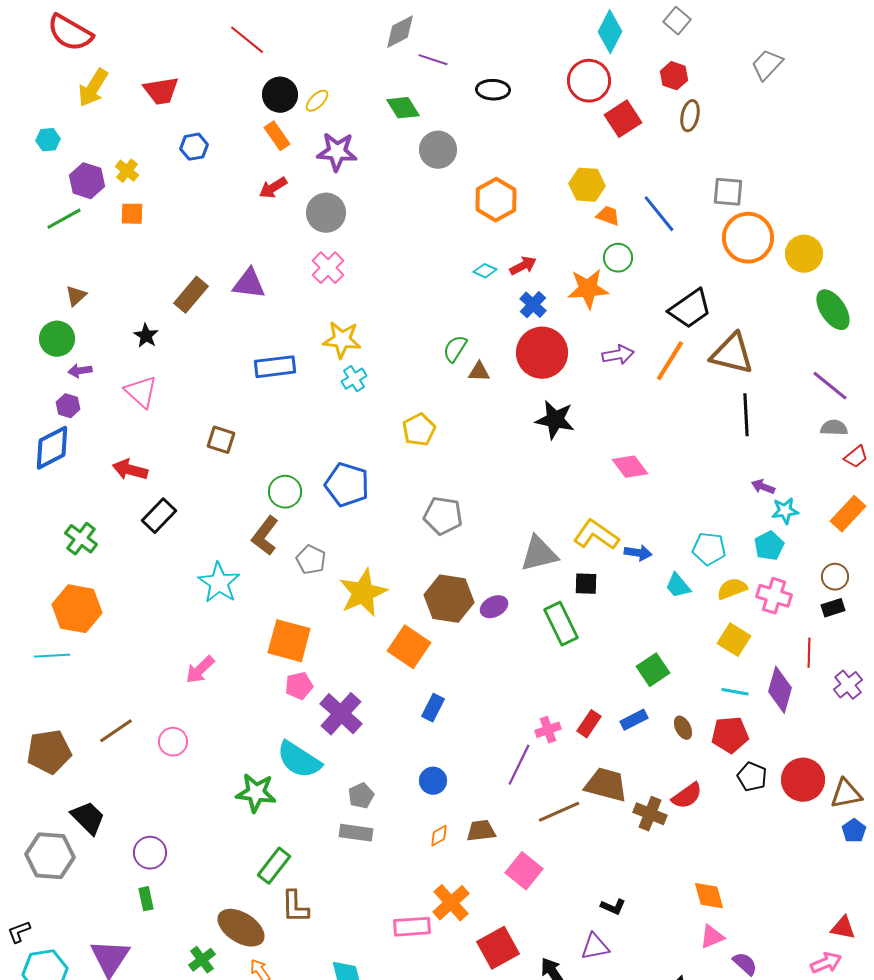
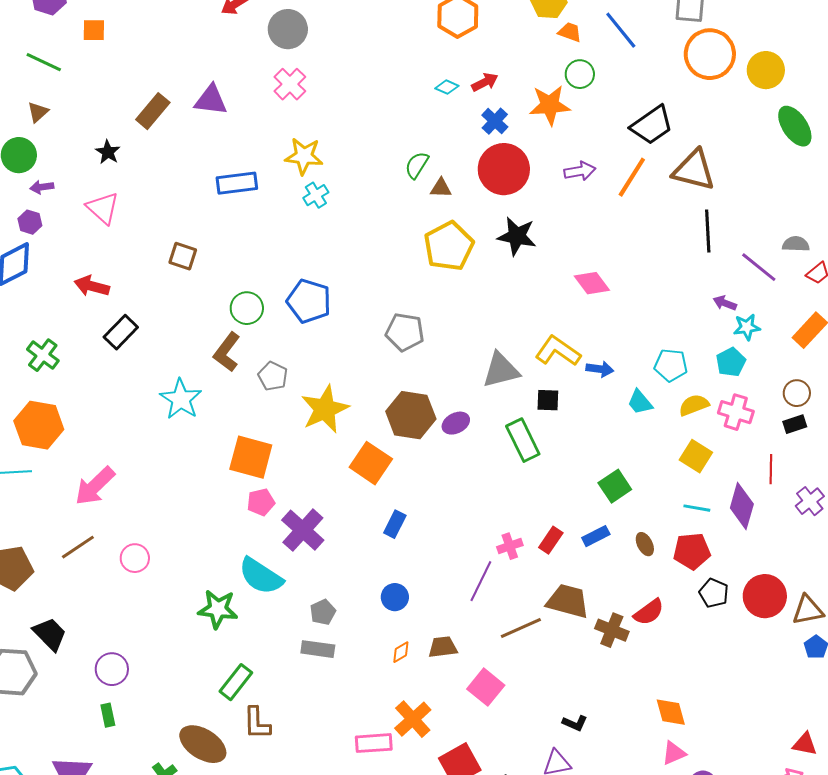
green line: (64, 219) -> (44, 62), moved, turned 54
purple line: (830, 386) -> (759, 267), moved
yellow pentagon: (419, 430) -> (449, 246), moved, size x1.5
pink arrow: (200, 670) -> (95, 486), moved, size x1.4

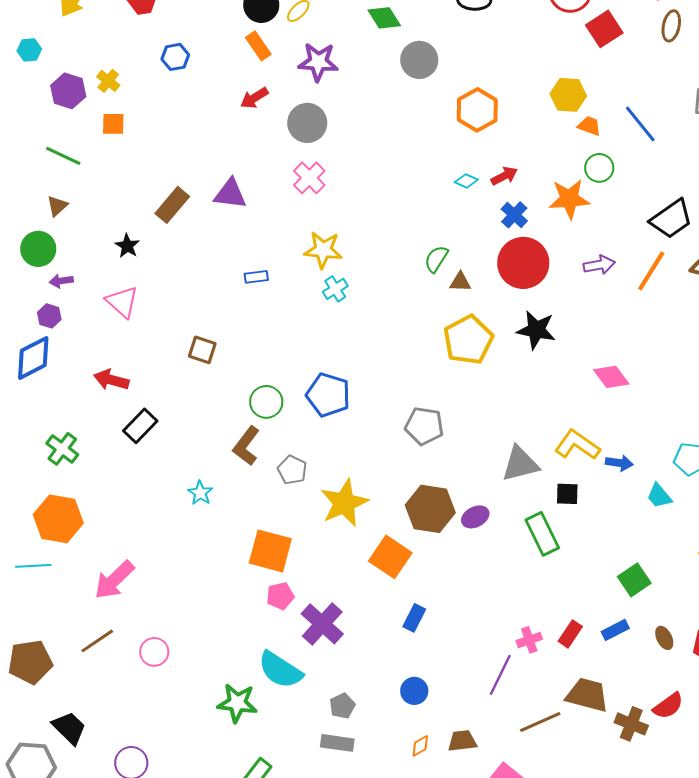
blue rectangle: (237, 183) -> (256, 277), size x0.6
cyan star: (181, 399) -> (200, 493), size x0.6

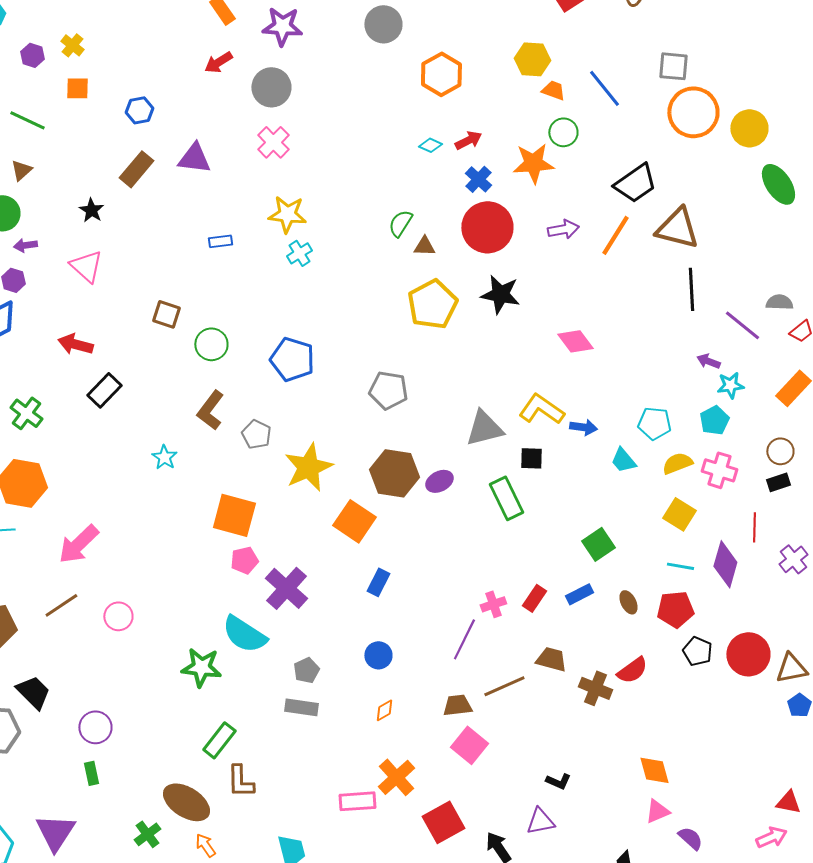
blue hexagon: (175, 57) -> (139, 110), moved
purple hexagon: (68, 91) -> (32, 55), size x0.7
green circle: (266, 402) -> (211, 344), moved
brown trapezoid: (587, 695) -> (551, 659), size x0.7
brown trapezoid: (462, 741) -> (457, 705), moved

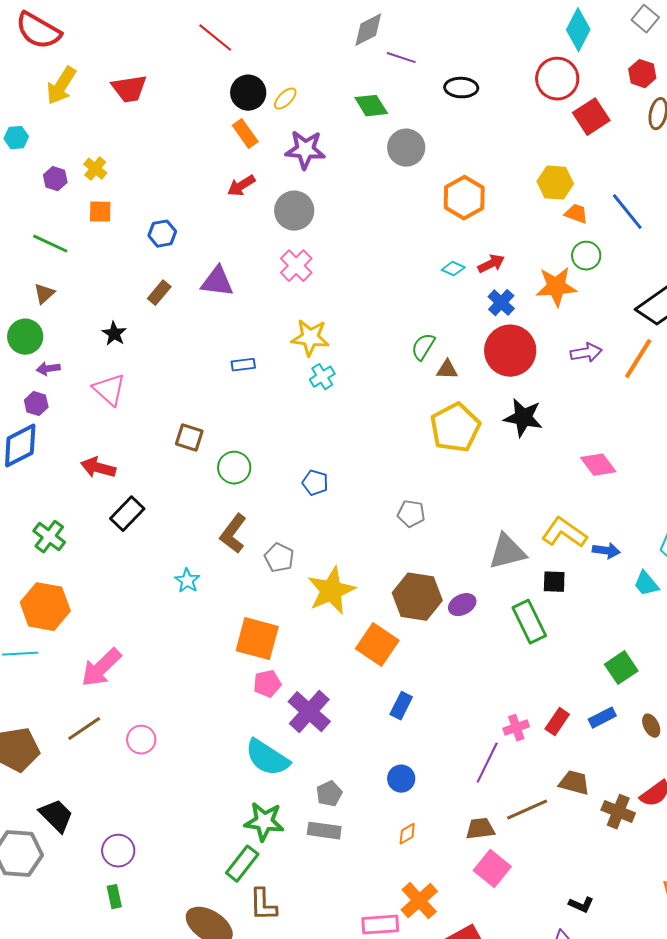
brown rectangle: (136, 169) -> (159, 293), size x0.7
blue pentagon: (292, 359) -> (315, 483), size x0.6
gray pentagon: (388, 390) -> (411, 514), size x0.7
green star: (201, 667) -> (264, 822), moved

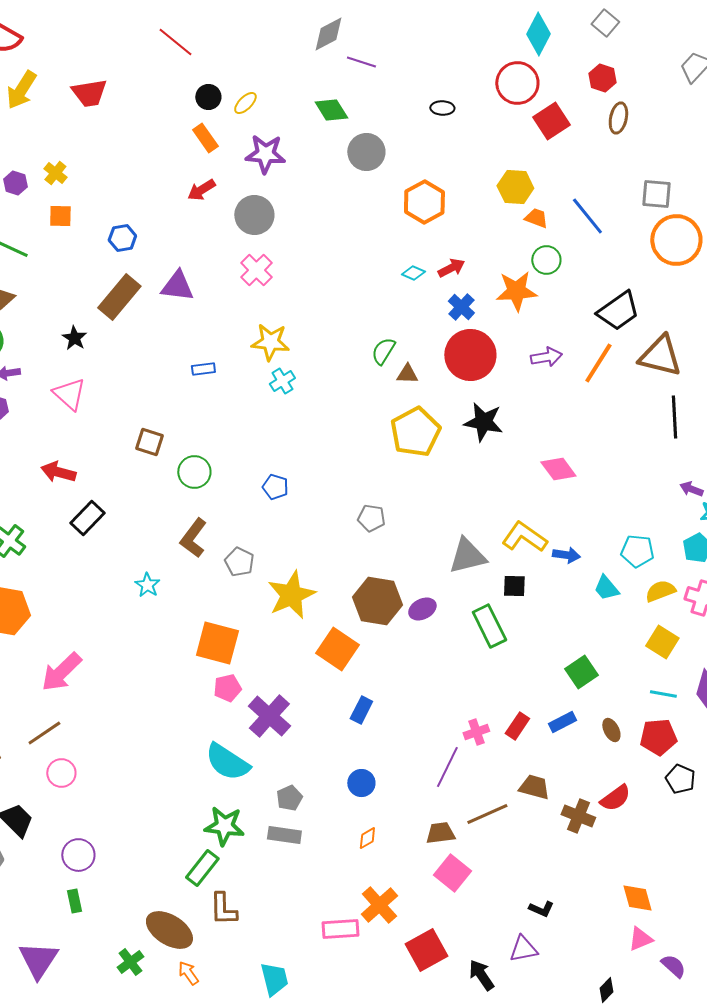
black ellipse: (461, 88) -> (442, 108), moved, size x0.7
black circle: (248, 93) -> (208, 97), size x0.7
brown rectangle: (159, 293) -> (119, 297), size x1.8
pink circle: (141, 740) -> (61, 773), moved

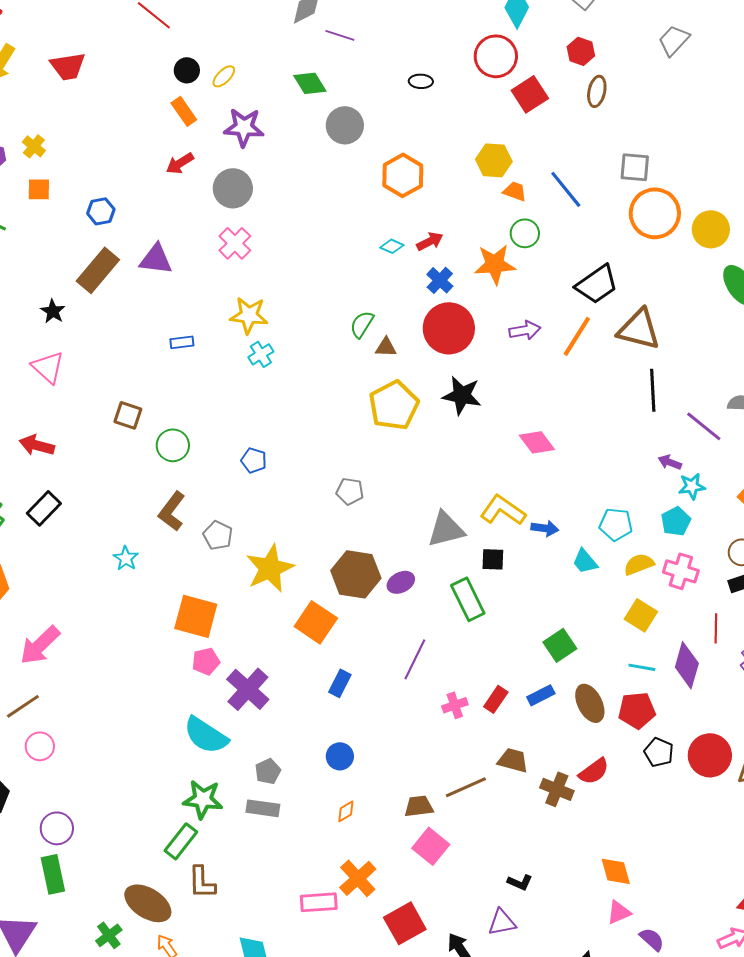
black rectangle: (87, 518) -> (44, 508), moved
brown ellipse: (611, 730) -> (590, 703), size x1.6
purple line: (447, 767) -> (415, 659), moved
green rectangle: (74, 901) -> (53, 874), size x1.6

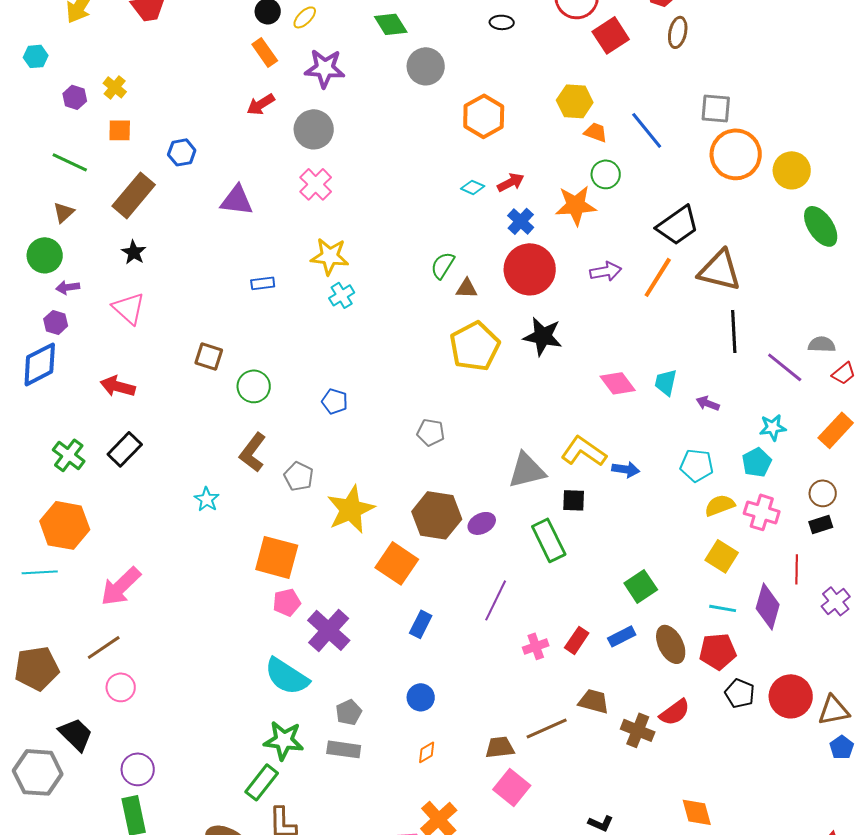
brown rectangle: (98, 270) -> (134, 195), moved
purple arrow: (670, 462) -> (708, 403), moved
cyan trapezoid: (585, 561) -> (666, 382), moved, turned 52

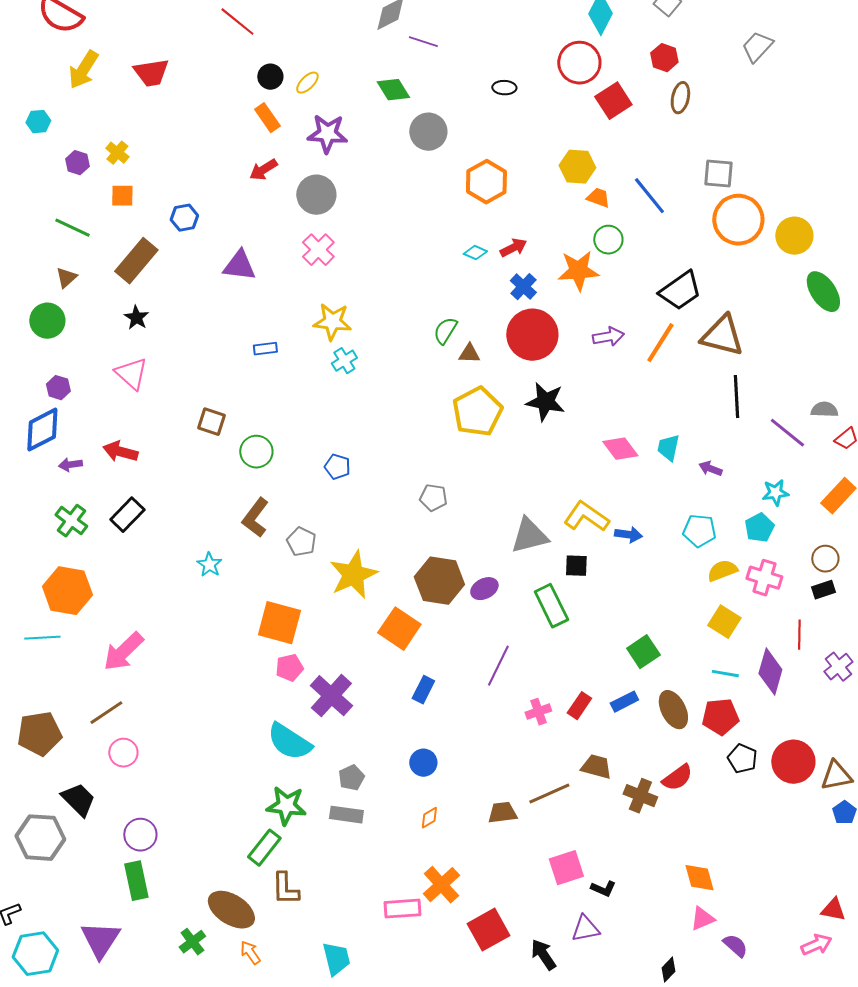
purple arrow: (68, 287) -> (70, 465), moved
pink square: (512, 787) -> (566, 868), moved, turned 33

